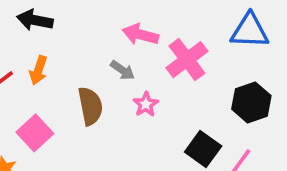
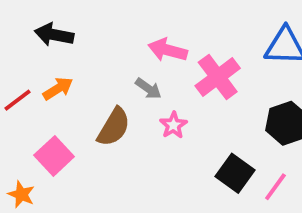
orange arrow: (38, 70) -> (58, 89), turned -140
brown semicircle: (90, 106) -> (114, 127), turned 42

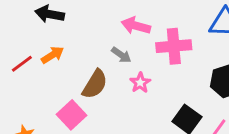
pink cross: (218, 77) -> (174, 46), turned 32
pink square: (54, 156) -> (72, 115), moved

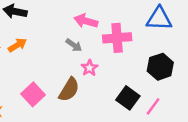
brown semicircle: (95, 84) -> (69, 90), moved

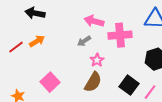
gray arrow: (74, 45) -> (84, 41), turned 112
brown semicircle: (69, 90) -> (93, 82), moved

